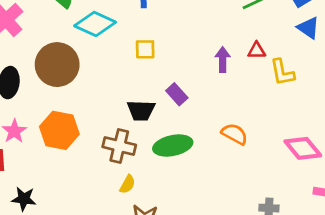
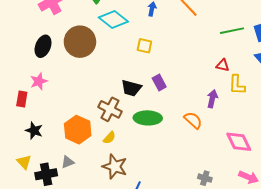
purple arrow: (223, 60) -> (212, 99), moved
orange hexagon: (59, 130) -> (78, 130), moved

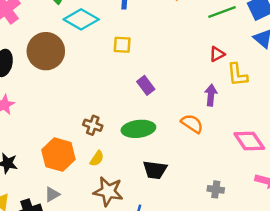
red triangle: (223, 65) -> (217, 54), turned -32
black trapezoid: (131, 88) -> (155, 170), moved
brown cross: (110, 109) -> (93, 125), size x0.7

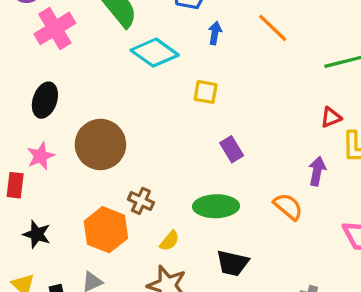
brown circle: (46, 51) -> (100, 144), moved
brown cross: (93, 125) -> (141, 201), moved
yellow semicircle: (97, 159) -> (169, 241), moved

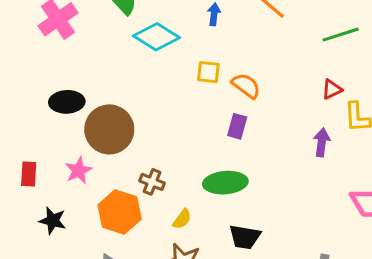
black ellipse: (45, 100) -> (67, 102), moved, turned 72
purple rectangle: (232, 149) -> (237, 126), turned 50
pink star: (41, 156) -> (79, 170), moved
orange semicircle: (288, 207) -> (246, 86), moved

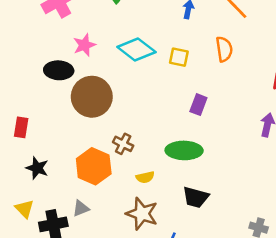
cyan diamond: (157, 37) -> (136, 49), moved
orange semicircle: (246, 86) -> (224, 49), moved, turned 40
pink star: (79, 170) -> (84, 45), moved
yellow semicircle: (182, 219) -> (145, 177), turned 36

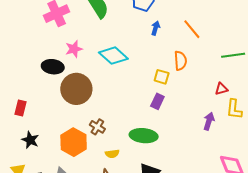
yellow square: (179, 57) -> (162, 77), moved

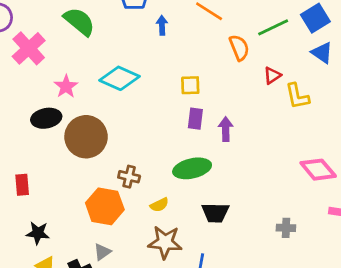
orange semicircle: (180, 61) -> (239, 48), moved
purple arrow: (209, 121) -> (226, 129), moved
black star: (30, 140) -> (38, 233), moved

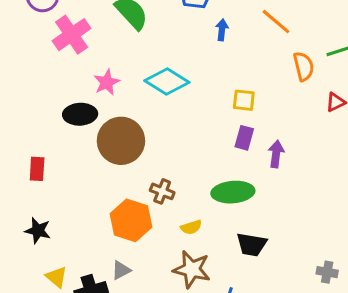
red rectangle: (22, 185) -> (37, 169), moved
black star: (38, 233) -> (38, 231), moved

